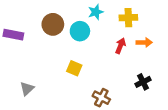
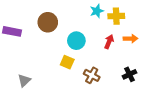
cyan star: (96, 12) -> (97, 11), moved
cyan circle: (80, 31) -> (76, 41), moved
brown cross: (101, 98) -> (92, 75), moved

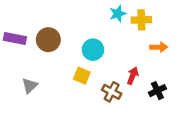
brown circle: (48, 22) -> (48, 40), moved
red arrow: (109, 42) -> (133, 76), moved
gray triangle: (24, 80) -> (30, 86), moved

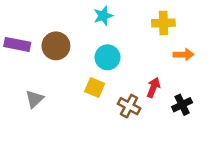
cyan star: (118, 14) -> (103, 16), moved

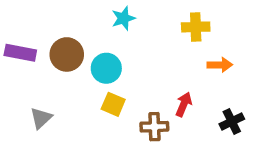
cyan circle: (108, 57) -> (106, 68), moved
black cross: (182, 105) -> (232, 122), moved
brown cross: (129, 106) -> (154, 127), turned -30

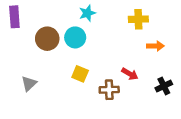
purple rectangle: (20, 53) -> (14, 17), moved, turned 75
cyan circle: (106, 68) -> (75, 37), moved
red arrow: (184, 104) -> (130, 74), turned 98

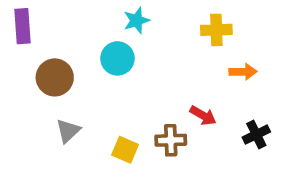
brown circle: (47, 39) -> (55, 77), moved
yellow square: (80, 74) -> (125, 150), moved
gray triangle: (29, 84) -> (68, 131), moved

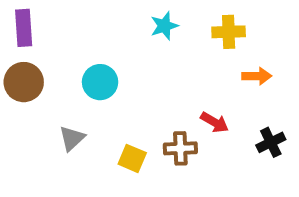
cyan star: (136, 20) -> (164, 26), moved
cyan circle: (117, 58) -> (100, 82), moved
brown circle: (55, 77) -> (24, 82), moved

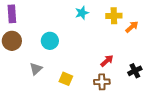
orange arrow: (257, 76) -> (132, 27), moved, turned -40
red arrow: (215, 122) -> (107, 61), turned -72
brown cross: (180, 148) -> (102, 82), moved

